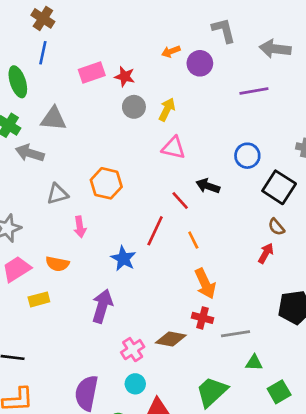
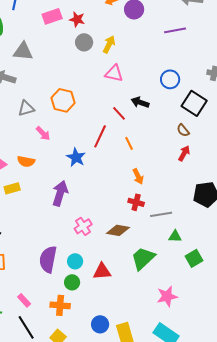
pink arrow: (80, 227) -> (43, 133), turned -35
brown semicircle: (276, 227) -> (183, 130), moved
orange arrow: (205, 284) -> (138, 176), size x0.7
brown diamond: (171, 339) -> (118, 230), moved
cyan circle: (135, 384) -> (75, 261), moved

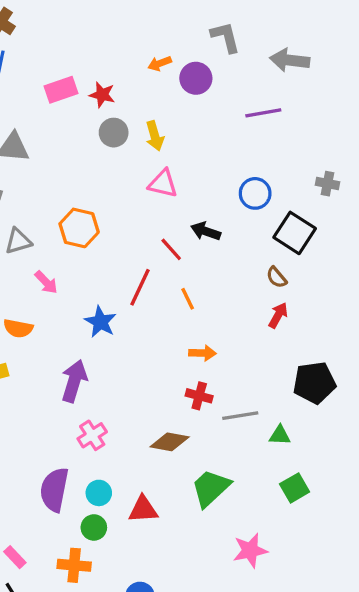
yellow arrow: (109, 44) -> (155, 136), turned 138
orange arrow: (138, 176) -> (202, 353), turned -63
pink cross: (83, 226) -> (92, 435), moved
green triangle: (175, 236) -> (280, 435), moved

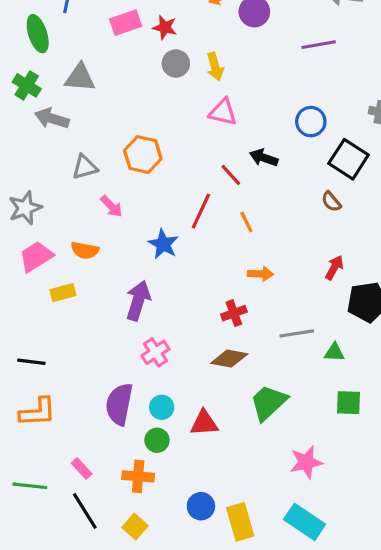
red arrow: (278, 315) -> (334, 268), moved
red cross: (199, 396) -> (234, 313), moved, turned -35
green square: (295, 488) -> (349, 403), turned 32

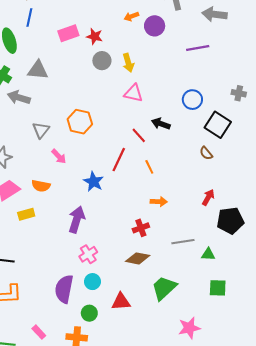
gray triangle: (85, 167) -> (41, 130), turned -36
cyan circle: (162, 407) -> (92, 282), moved

